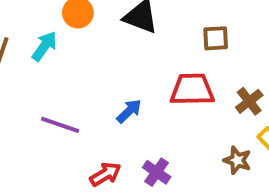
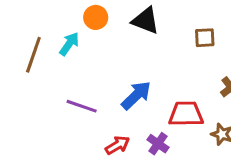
red trapezoid: (192, 89) -> (186, 114), moved
blue arrow: (129, 111) -> (136, 95), size x1.5

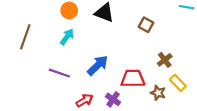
brown square: (205, 38) -> (146, 25), turned 32
cyan arrow: (69, 44) -> (67, 37), moved

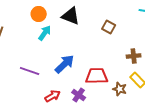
cyan arrow: (67, 37) -> (45, 33), moved
brown cross: (165, 60) -> (134, 56), moved, turned 32

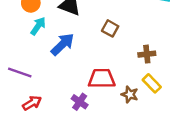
brown square: (109, 27) -> (110, 28), moved
blue arrow: (65, 64) -> (63, 44), moved
red arrow: (53, 96) -> (32, 103), moved

